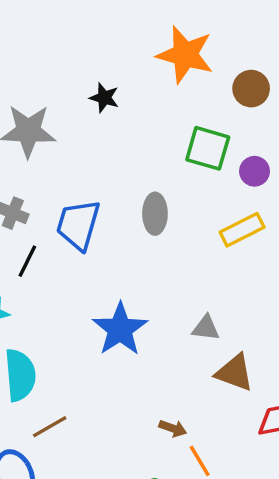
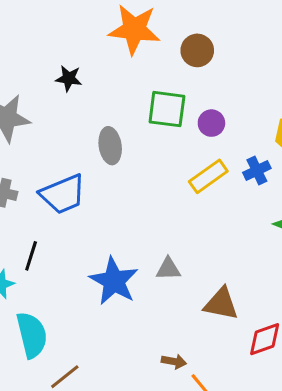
gray ellipse: (155, 214) -> (110, 146), moved
blue trapezoid: (78, 225) -> (63, 194), turned -120
black line: (27, 261) -> (31, 256), moved
gray triangle: (206, 328) -> (168, 269), moved

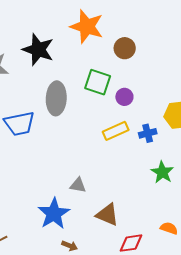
black star: (69, 78) -> (38, 50), size x1.8
gray ellipse: (110, 146) -> (56, 98), size x1.4
blue star: (114, 281) -> (54, 214), moved

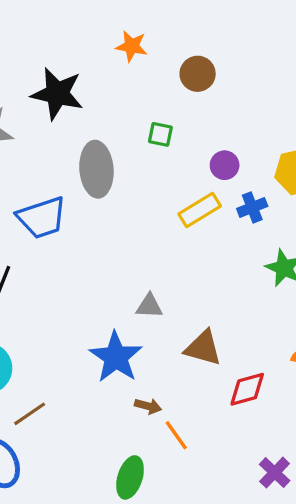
orange star: (87, 26) -> (132, 46), size x0.6
green square: (98, 82) -> (160, 134), size x0.6
purple circle: (124, 97) -> (225, 165), moved

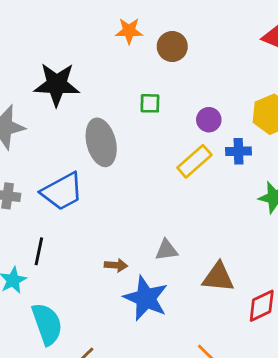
orange star: (132, 46) -> (129, 31), moved
blue cross: (252, 207) -> (239, 151), turned 30
brown arrow: (148, 406) -> (116, 265), moved

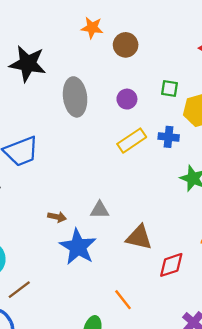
green square: (150, 103) -> (170, 89), moved
purple circle: (209, 120) -> (127, 99), moved
gray ellipse: (101, 142) -> (75, 97), moved

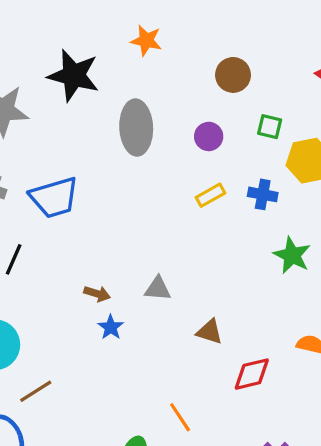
orange star: (92, 28) -> (146, 40), moved
brown circle: (126, 45) -> (233, 75), moved
yellow rectangle: (132, 141) -> (211, 195), size x0.7
brown triangle: (139, 237) -> (210, 332), size x0.7
blue star: (78, 247) -> (111, 327), moved, size x0.5

